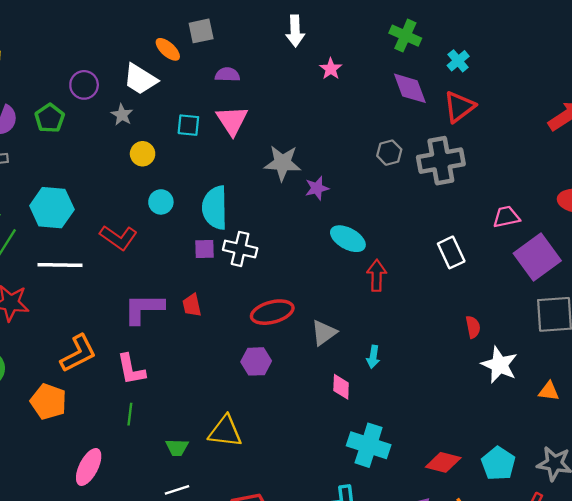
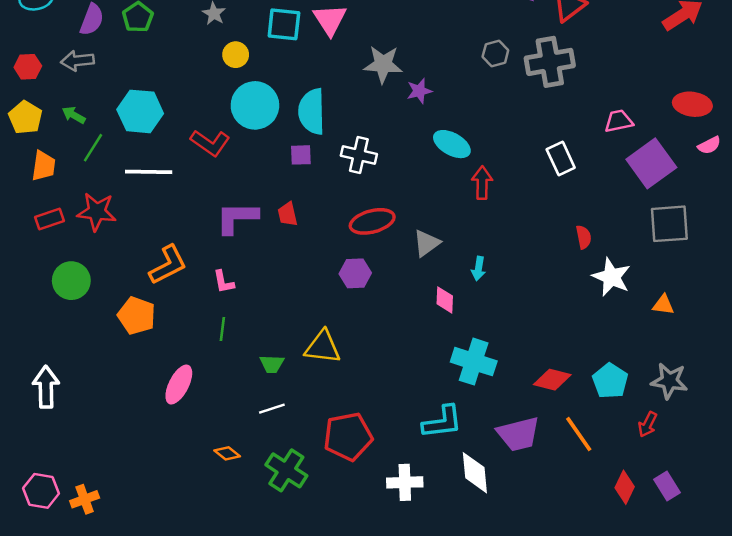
cyan square: (188, 125) -> (284, 24), size x1.4
cyan circle: (161, 202) -> (255, 105), size x1.8
white cross: (240, 249) -> (359, 155), moved
pink L-shape: (131, 369) -> (224, 282), size x0.7

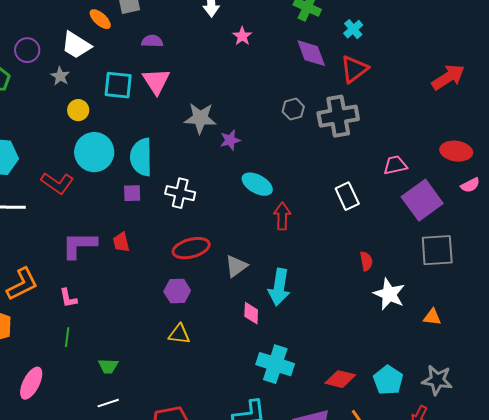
cyan arrow: (478, 269) -> (279, 287), size x1.8
yellow triangle: (323, 347) -> (179, 334), moved, size x0.7

